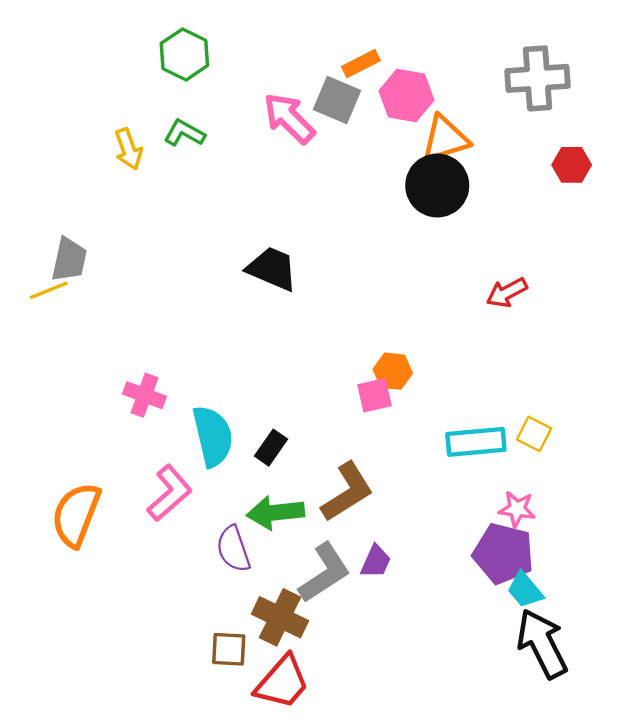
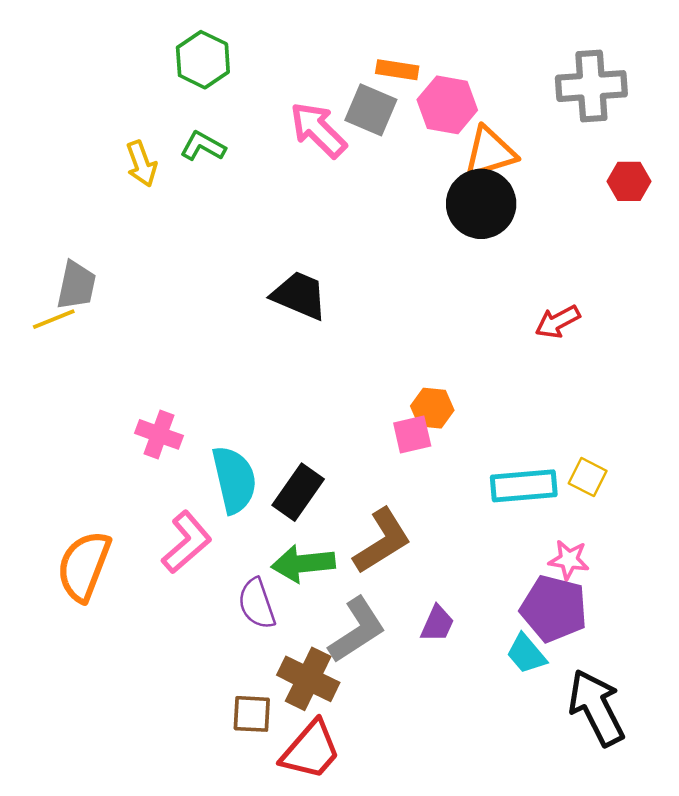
orange rectangle: (361, 64) -> (397, 70), turned 36
black rectangle: (271, 448) -> (298, 492), size x1.4
purple trapezoid: (376, 561) -> (437, 624), moved
cyan trapezoid: (525, 590) -> (526, 654), moved

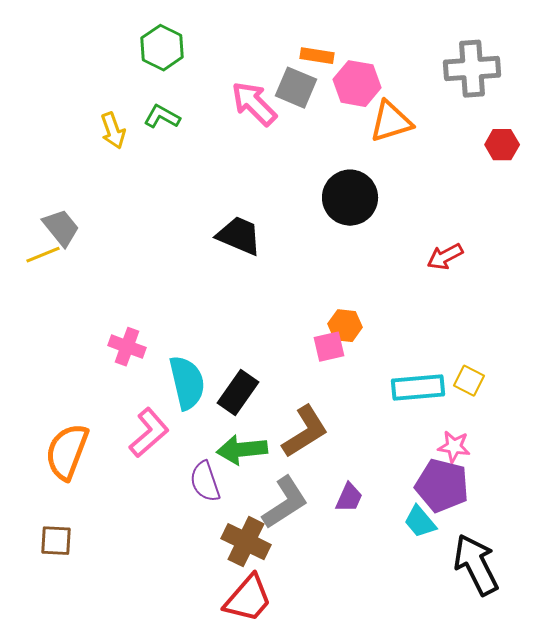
black circle: (481, 204) -> (350, 198), moved
gray trapezoid: (76, 285) -> (61, 228), turned -51
brown square: (252, 714) -> (56, 541), moved

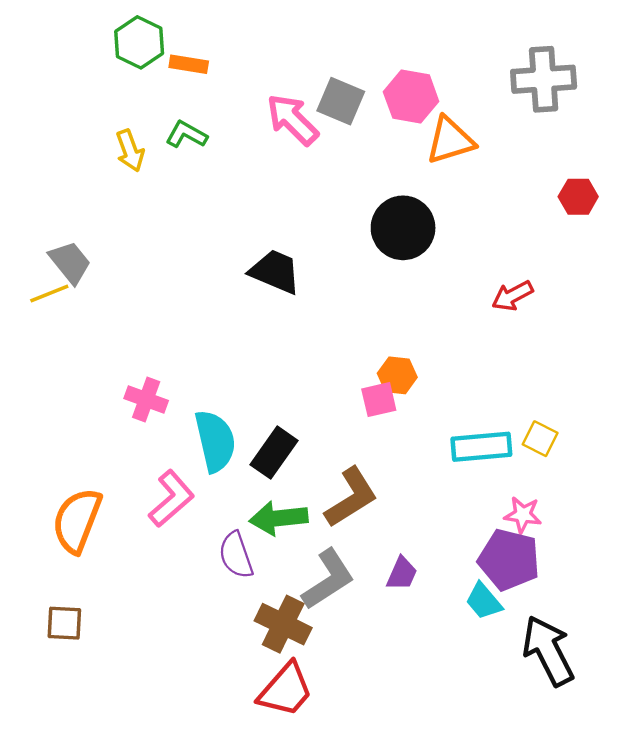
green hexagon: (162, 48) -> (139, 42), moved
orange rectangle: (317, 56) -> (189, 64), moved
red hexagon: (502, 145) -> (578, 197), moved

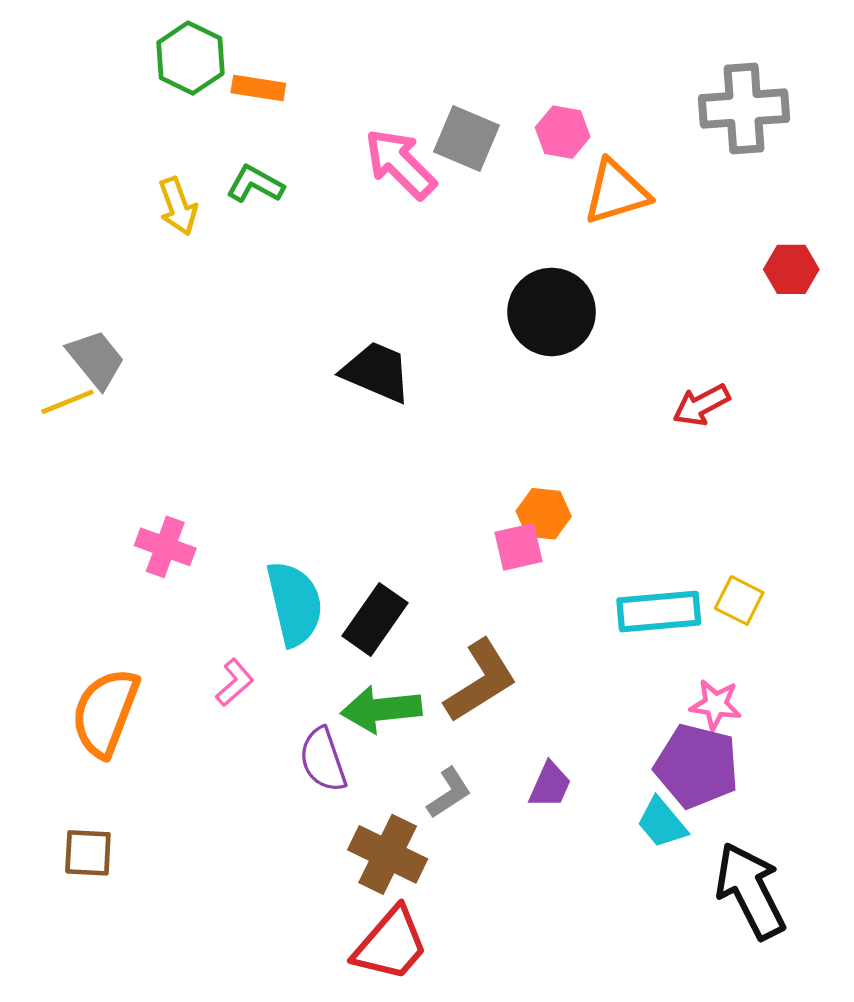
pink hexagon: (411, 97) -> (563, 132), size x0.7
pink cross: (146, 400) -> (165, 547), moved
pink L-shape: (171, 499) -> (235, 682), size x0.6
gray L-shape: (328, 579) -> (449, 793), size x0.6

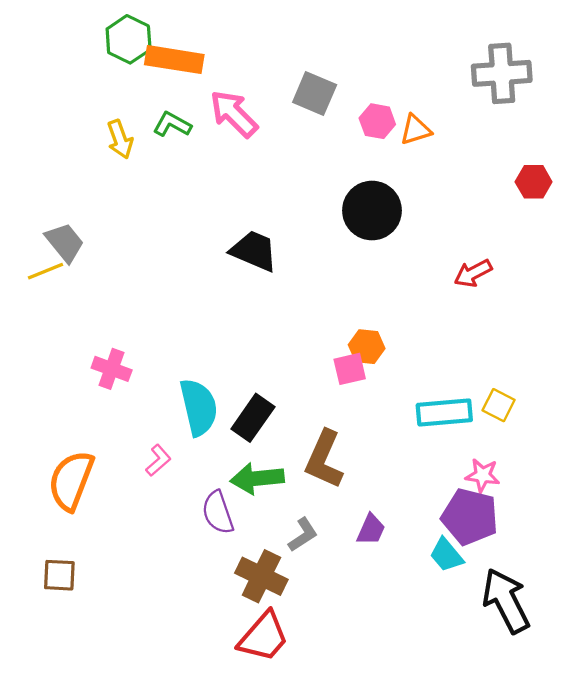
orange rectangle: (258, 88) -> (174, 60), size x1.6
pink hexagon: (563, 132) -> (377, 121), moved
pink arrow: (400, 164) -> (234, 114), moved
orange triangle: (616, 192) -> (416, 130), size x0.7
brown L-shape: (481, 681) -> (324, 459), turned 146

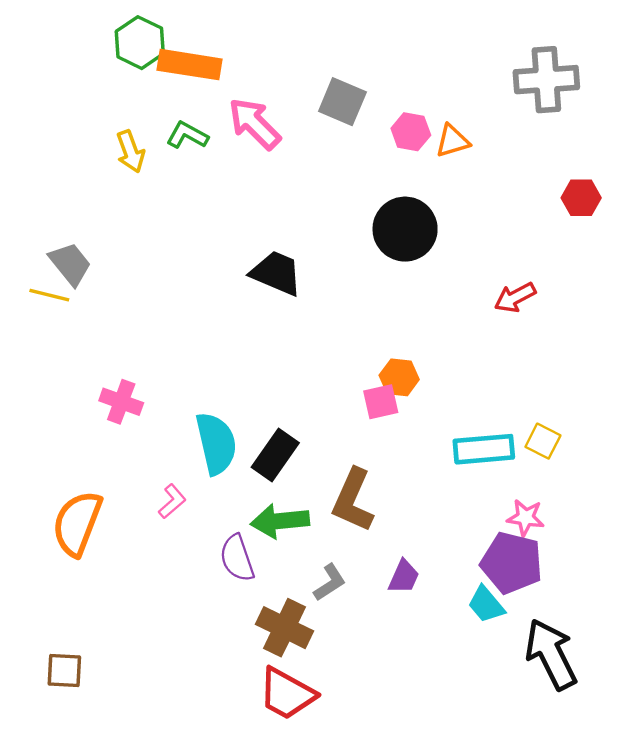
yellow line: (46, 271) -> (49, 295), turned 36
brown square: (59, 575) -> (64, 670), moved
red trapezoid: (264, 637) -> (287, 694), turned 78

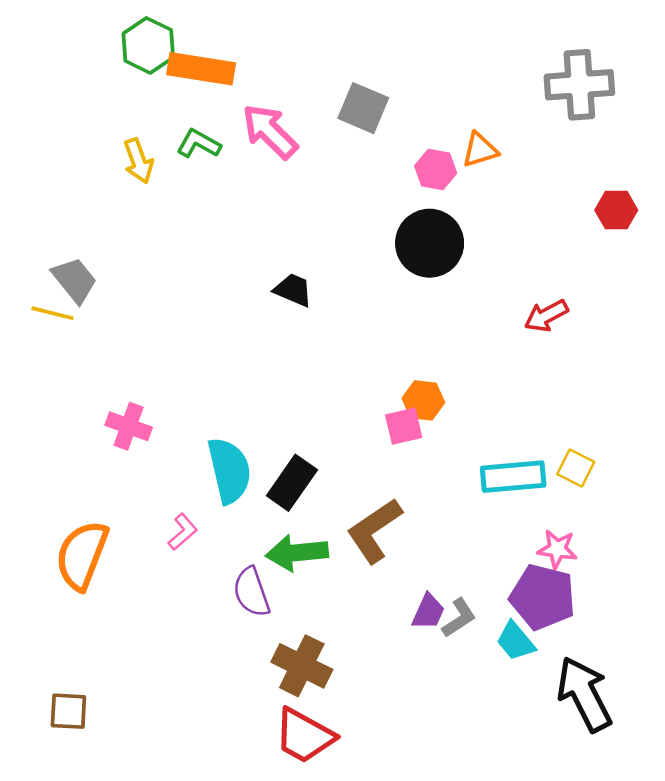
pink hexagon: (411, 132) -> (436, 169), moved
black trapezoid: (276, 273) -> (293, 290), size x0.7
brown L-shape: (353, 500) -> (374, 531), turned 32
gray L-shape: (330, 582) -> (459, 618), moved

